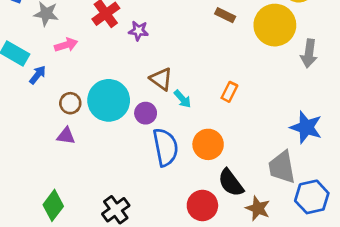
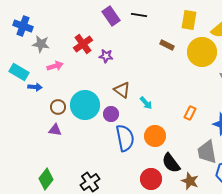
blue arrow: (38, 75) -> (35, 87), turned 56
orange rectangle: (229, 92) -> (190, 113), moved
cyan arrow: (183, 99) -> (146, 103), moved

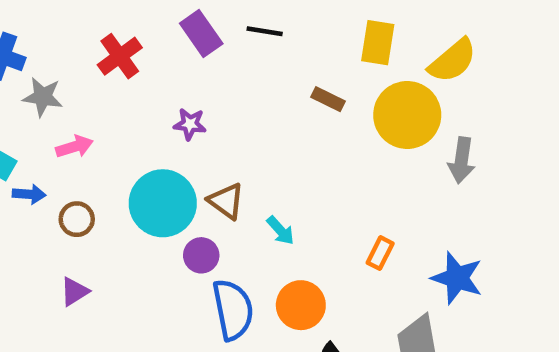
red cross: (83, 44) -> (120, 56), moved
cyan circle: (85, 105) -> (163, 203), moved
brown circle: (58, 107) -> (77, 219), moved
purple triangle: (55, 130) -> (74, 292), turned -40

